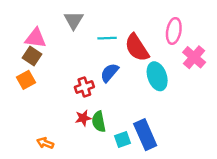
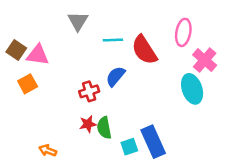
pink triangle: (36, 38) -> (38, 55), moved
brown square: (32, 56) -> (16, 50), moved
cyan ellipse: (157, 76) -> (192, 89), moved

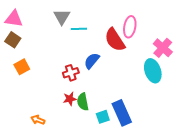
pink ellipse: (183, 32) -> (130, 27), moved
cyan line: (113, 40) -> (79, 29), moved
pink triangle: (38, 55) -> (14, 19), moved

